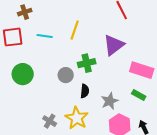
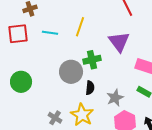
purple triangle: (114, 45) -> (119, 42), turned -30
green circle: (23, 74) -> (21, 82), moved
gray circle: (66, 75) -> (71, 72), size x1.5

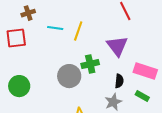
cyan line: (50, 33) -> (55, 28), moved
black semicircle: (90, 88) -> (119, 81), moved

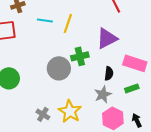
purple triangle: (117, 46) -> (107, 38), turned 40
green rectangle: (142, 96) -> (132, 88), turned -48

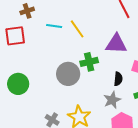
yellow line: (68, 23) -> (77, 29), turned -54
purple triangle: (107, 38) -> (116, 44), turned 30

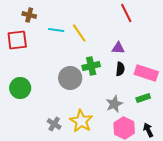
brown cross: (27, 11) -> (29, 15), turned 32
purple triangle: (116, 44) -> (118, 48), size x0.6
black semicircle: (118, 79) -> (120, 69), moved

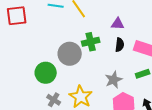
green circle: (20, 88) -> (46, 73), moved

